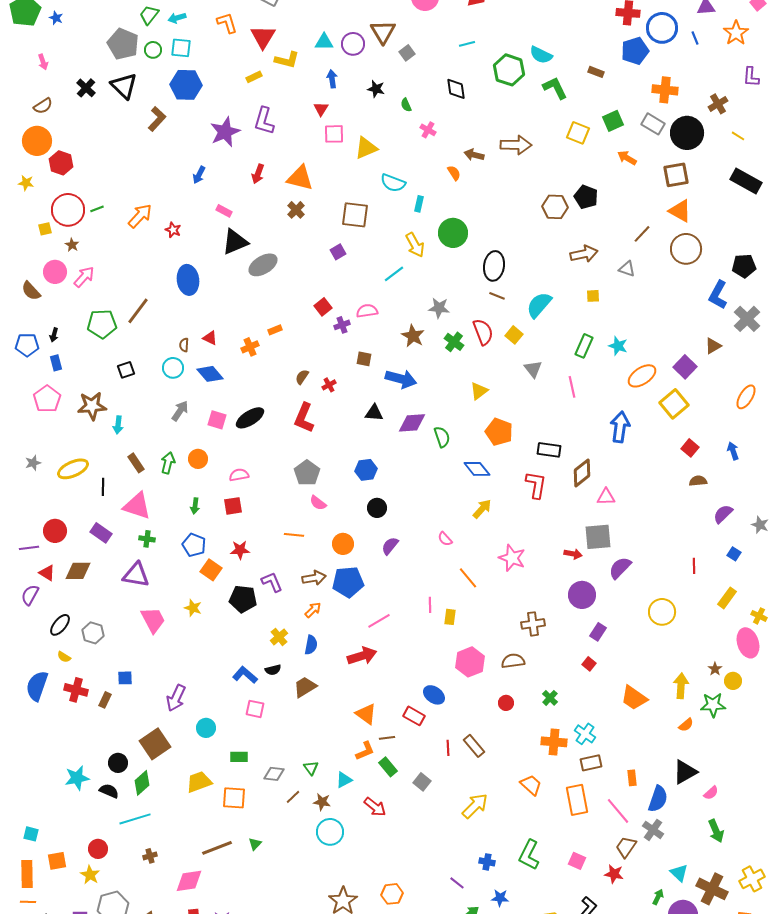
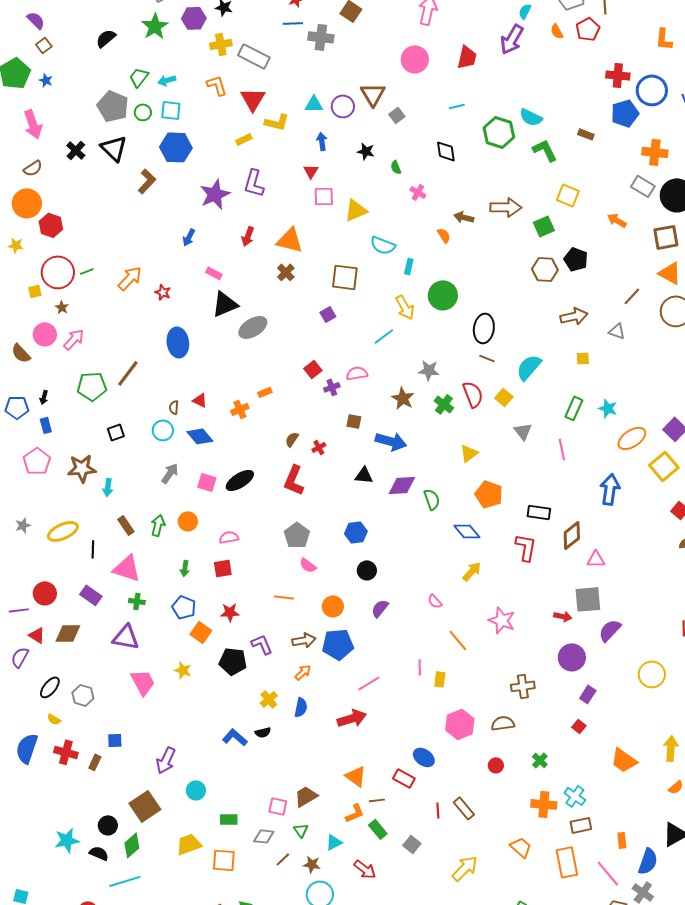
pink arrow: (43, 62) -> (33, 124), size x1.8
green square: (613, 121) -> (544, 226), moved
brown trapezoid: (305, 687) -> (306, 796), moved
pink square: (255, 709) -> (278, 806), moved

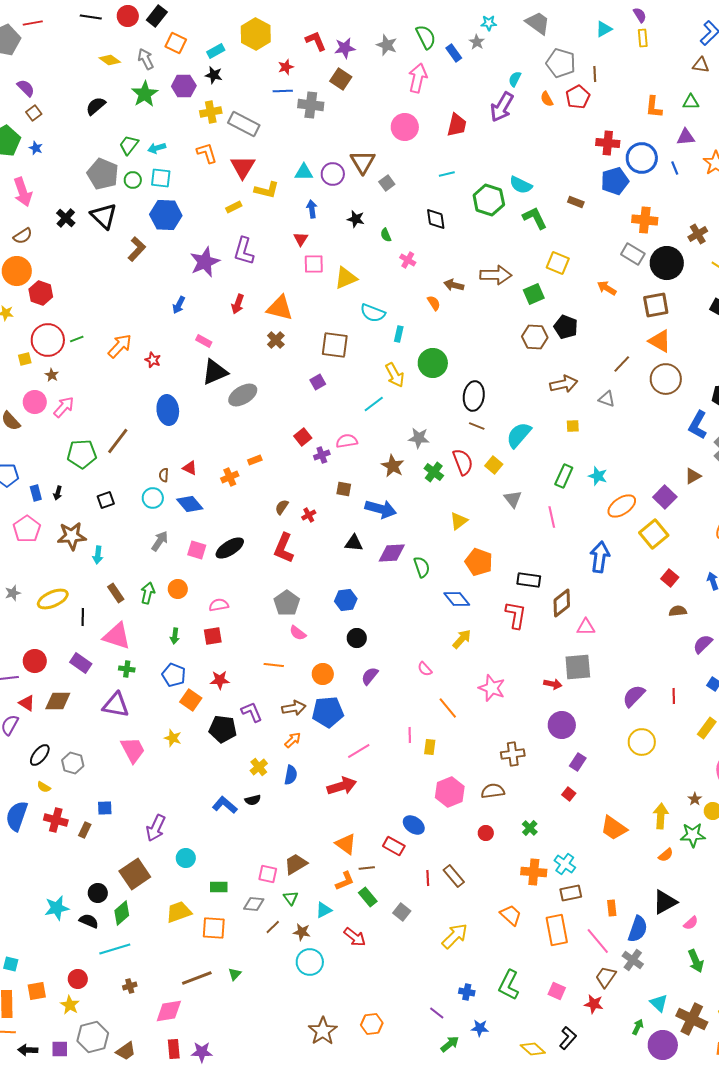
black arrow: (44, 397) -> (58, 493), moved
purple semicircle: (610, 630) -> (634, 696), moved

